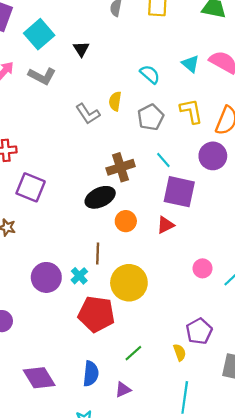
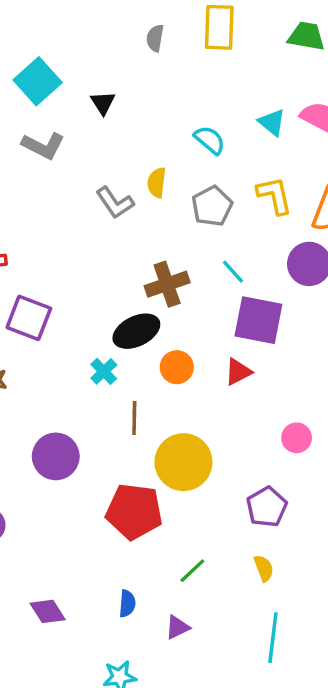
cyan cross: (79, 276) -> (104, 371), moved
purple pentagon: (199, 331) -> (267, 507), moved
blue semicircle: (91, 374) -> (127, 604), size x0.7
purple diamond: (39, 378) -> (48, 611), size x0.7

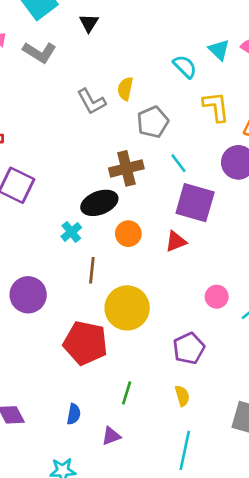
cyan semicircle: (210, 140) -> (185, 67), moved
gray pentagon: (212, 206) -> (153, 122), moved
green line: (192, 571) -> (127, 393), turned -35

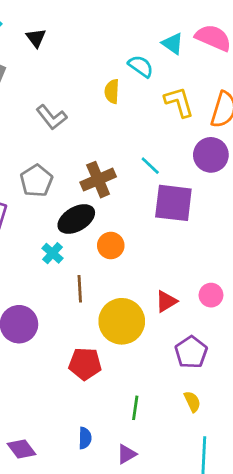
yellow semicircle: (125, 89) -> (112, 91), moved
gray pentagon: (153, 122) -> (36, 181), moved
red triangle: (176, 241) -> (166, 301), moved
red pentagon: (85, 343) -> (85, 364), size x0.7

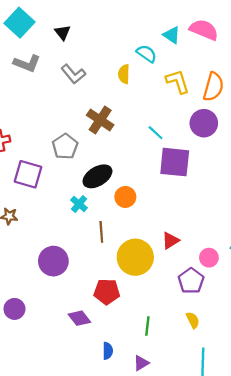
gray L-shape: (51, 117) -> (73, 74), moved
brown cross: (98, 180) -> (100, 120), moved, turned -32
pink circle: (211, 295) -> (209, 258), moved
purple diamond: (22, 449) -> (79, 318), moved

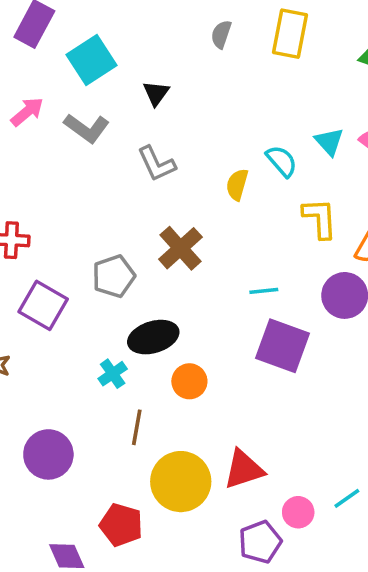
cyan line: (156, 133) -> (264, 291), turned -63
red triangle: (171, 241) -> (244, 469), size x1.4

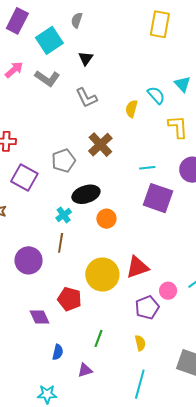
gray semicircle: (221, 34) -> (77, 20), moved
brown line: (137, 427) -> (61, 243), moved

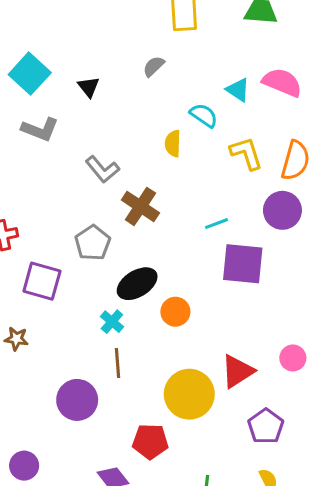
gray semicircle: (77, 20) -> (154, 66), moved, turned 42
gray L-shape: (86, 98) -> (102, 169), moved
pink circle: (168, 291) -> (293, 358), moved

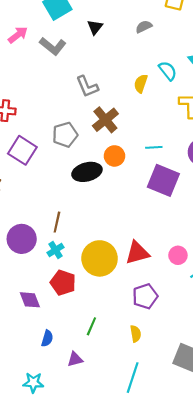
orange circle: (175, 312) -> (115, 156), moved
cyan cross: (112, 322) -> (55, 250), moved

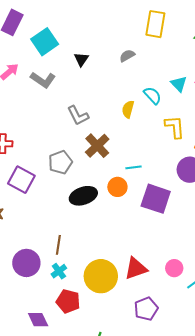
cyan line: (154, 147) -> (133, 167), moved
orange circle: (115, 156) -> (117, 187), moved

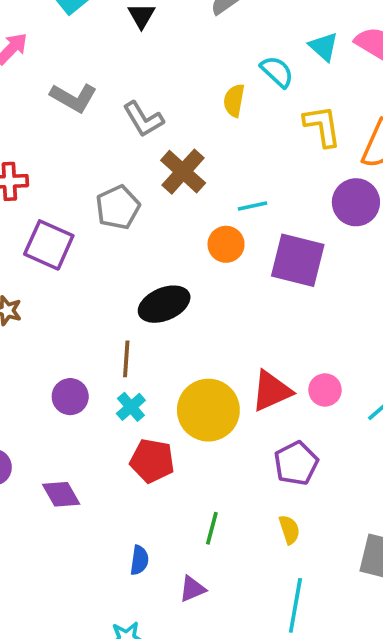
gray L-shape: (43, 80) -> (74, 98), moved
black ellipse: (83, 196) -> (164, 304), moved
purple circle: (26, 263) -> (70, 397), size x0.7
pink circle: (174, 268) -> (325, 390), moved
purple diamond: (38, 320) -> (61, 494), moved

